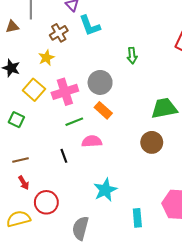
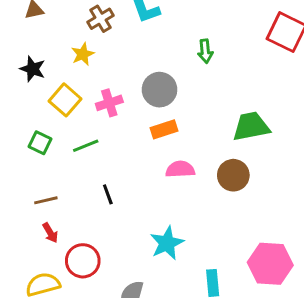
pink cross: (65, 92) -> (109, 103), size x0.7
orange rectangle: (103, 110) -> (164, 129), turned -60
green line: (74, 122) -> (86, 146), moved
pink semicircle: (92, 141) -> (180, 169), moved

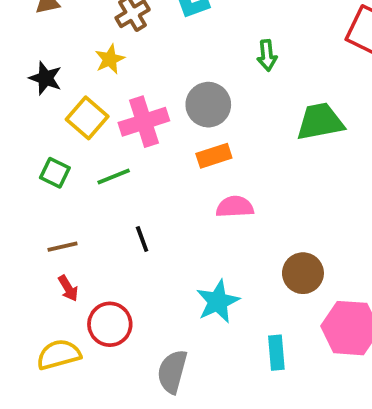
pink cross: (109, 103) -> (144, 122), size x1.4
green trapezoid: (251, 126) -> (320, 122), moved
brown circle: (233, 175) -> (303, 273), moved

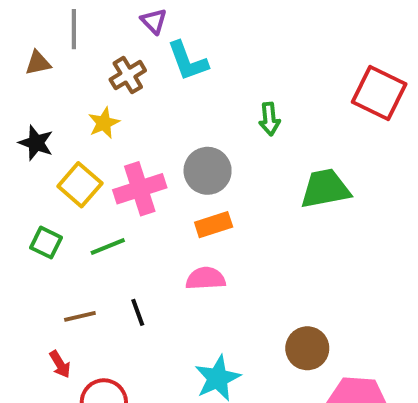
pink semicircle: (235, 207) -> (206, 278), moved
brown line: (62, 247) -> (80, 316), moved

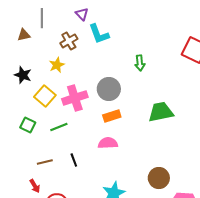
green trapezoid: (325, 189) -> (161, 112), moved

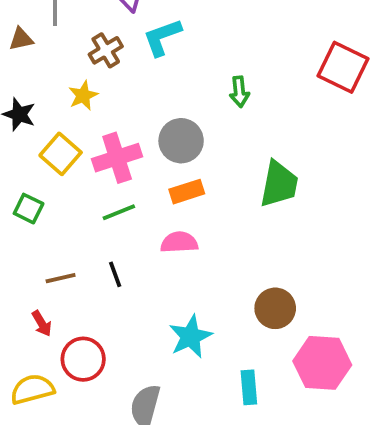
cyan L-shape: (99, 34) -> (162, 37), turned 90
green trapezoid: (161, 112) -> (279, 184), turned 112
green line: (59, 127) -> (119, 212), moved

